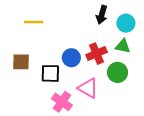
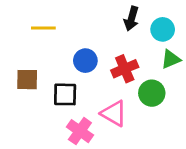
green triangle: (123, 46) -> (171, 59), moved, turned -35
blue circle: (71, 58) -> (85, 61), moved

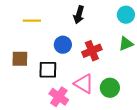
black arrow: (131, 19) -> (79, 15), moved
cyan circle: (163, 29) -> (126, 15), moved
green circle: (152, 93) -> (110, 88), moved

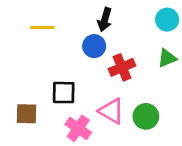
blue circle: (63, 45) -> (94, 46), moved
brown square: (20, 59) -> (26, 114), moved

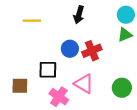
blue circle: (94, 46) -> (70, 49), moved
green triangle: (167, 58) -> (125, 35), moved
green circle: (146, 116) -> (122, 88), moved

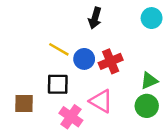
yellow line: (32, 21) -> (59, 49), moved, turned 30
green triangle: (125, 35) -> (149, 81), moved

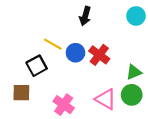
red cross: (111, 61) -> (99, 55), turned -30
black square: (58, 84) -> (37, 66), moved, turned -30
pink triangle: (101, 101) -> (106, 99), moved

